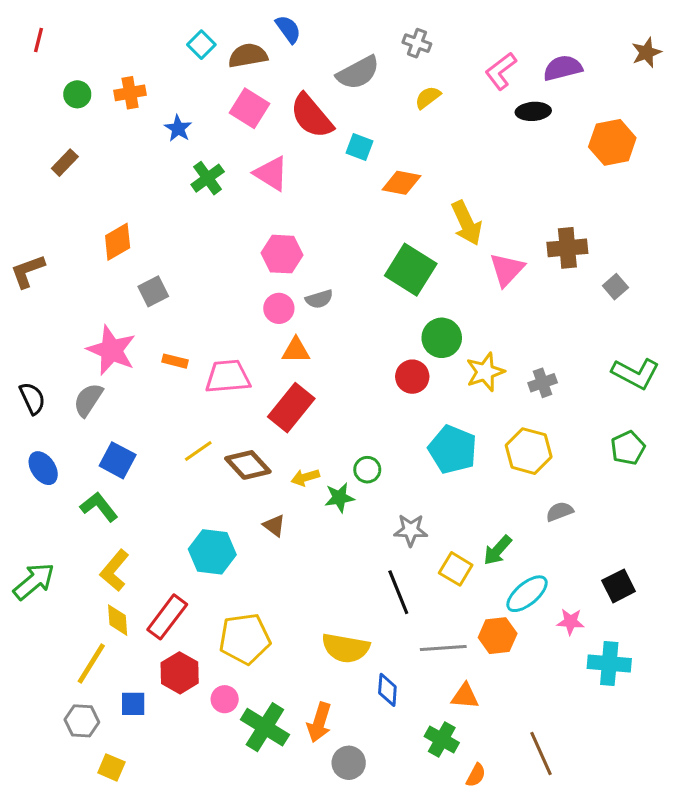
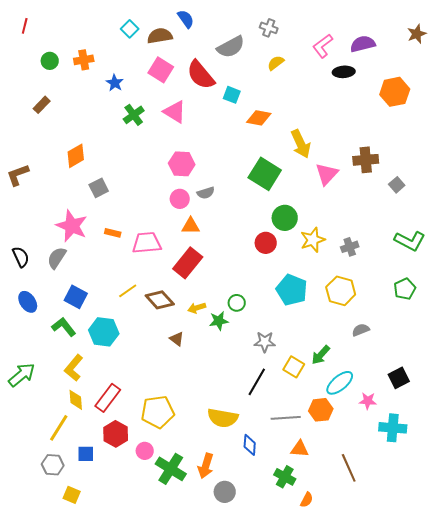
cyan hexagon: (212, 552) -> (104, 332), moved
black line: (398, 592) -> (257, 382), turned 52
brown line: (541, 753) -> (349, 468), moved

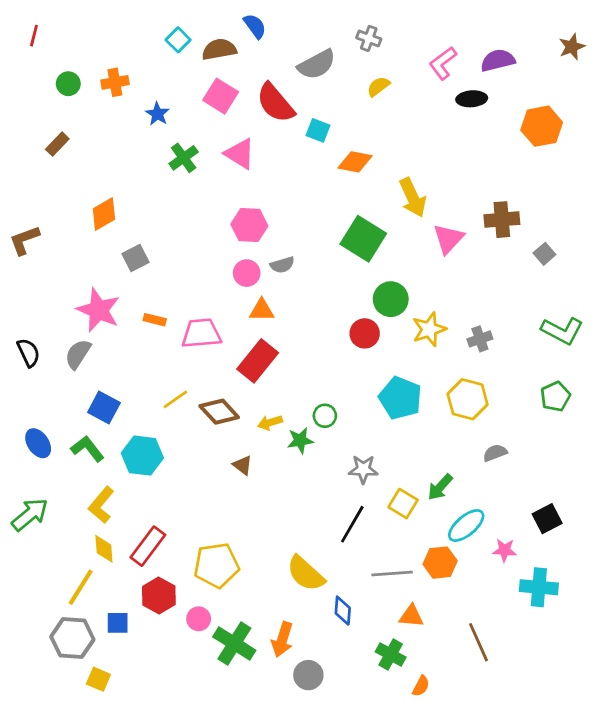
blue ellipse: (28, 302) -> (38, 443), moved
yellow semicircle: (223, 418) -> (306, 574), turned 32
gray hexagon: (53, 465) -> (72, 638), size x1.4

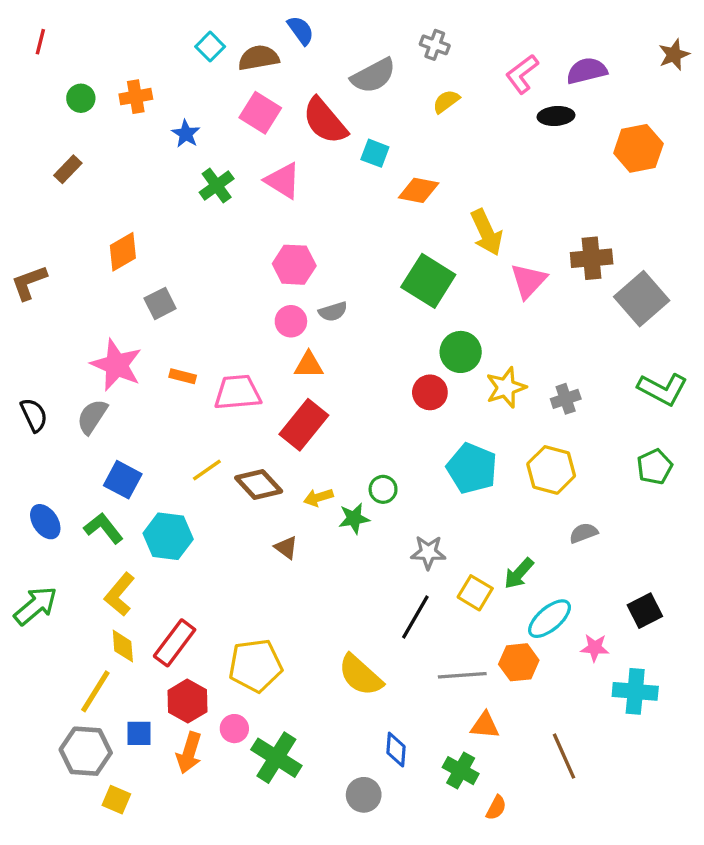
gray square: (544, 254) -> (642, 299), size x2.0
blue diamond: (343, 611) -> (396, 750), moved
orange arrow: (282, 639) -> (189, 753), moved

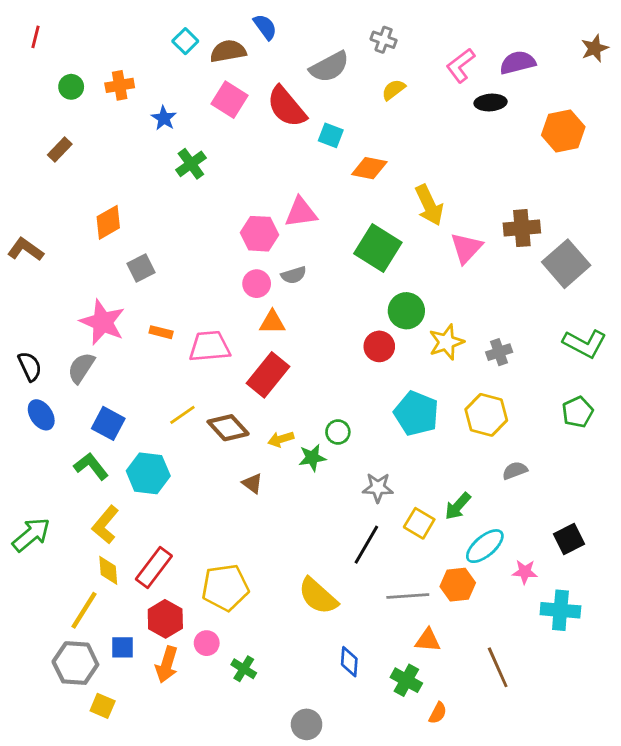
pink triangle: (283, 181) -> (301, 212), moved, turned -40
brown L-shape: (29, 282) -> (26, 249), turned 56
blue ellipse: (45, 522) -> (41, 415), moved
green cross: (276, 758) -> (244, 669), size x0.6
gray circle: (364, 795) -> (307, 724), moved

